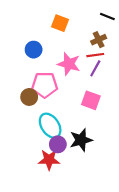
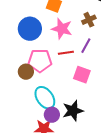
blue circle: (34, 50) -> (30, 29), size x1.5
red line: (95, 55) -> (66, 53), moved
pink star: (69, 64) -> (62, 29), moved

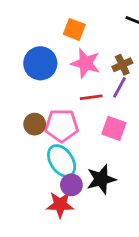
brown cross: (89, 20) -> (122, 65), moved
pink pentagon: (40, 61) -> (62, 126), moved

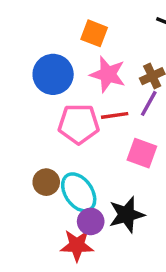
brown circle: (35, 124) -> (46, 182), moved
pink pentagon: (62, 126) -> (79, 124), moved

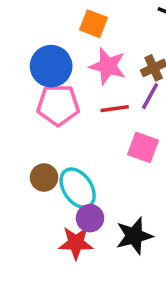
pink pentagon: (79, 124) -> (58, 105), moved
black star: (127, 215) -> (134, 236), moved

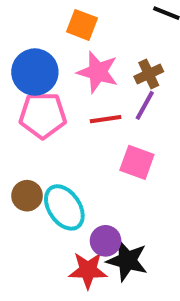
purple circle: (90, 218) -> (106, 241), moved
black star: (134, 236) -> (127, 260), turned 30
red star: (76, 243) -> (88, 270), moved

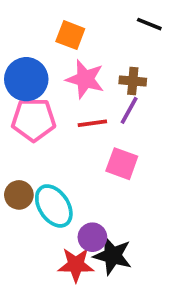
brown cross: (149, 74) -> (133, 81), turned 30

